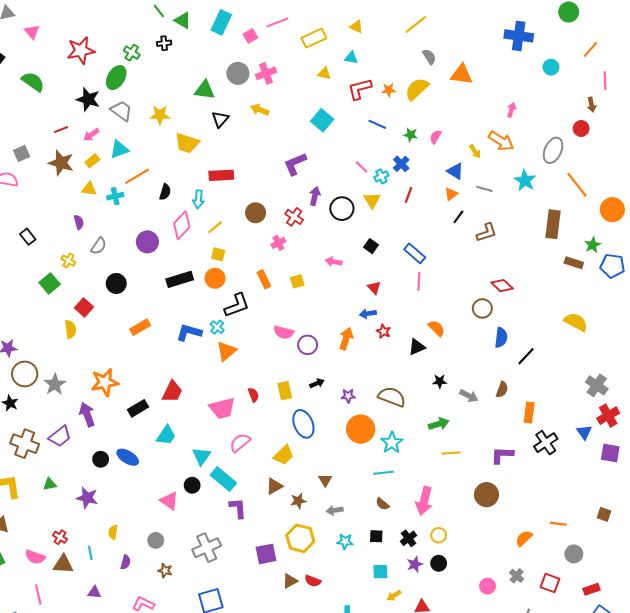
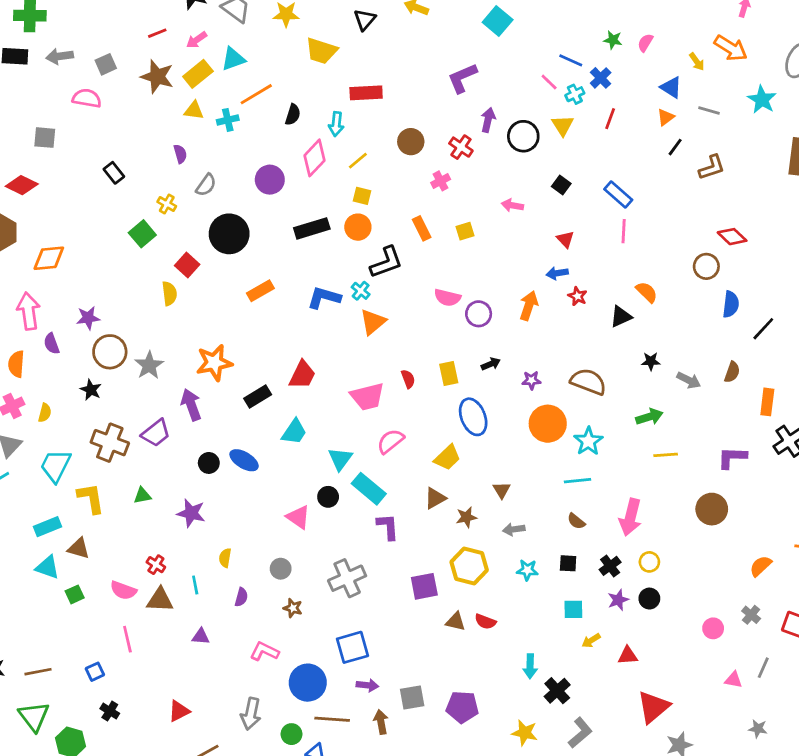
blue line: (377, 124) -> (571, 60), moved
yellow rectangle: (92, 161) -> (198, 74), size x1.5
black circle: (116, 283) -> (229, 234), size x1.5
brown triangle: (290, 581) -> (456, 622), turned 42

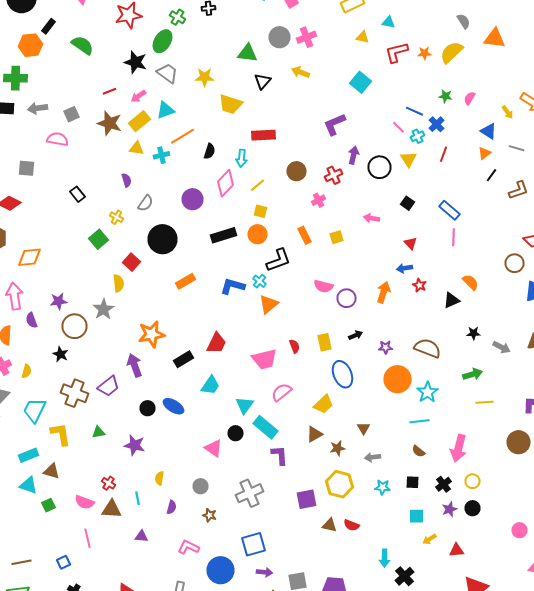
red cross: (461, 147) -> (334, 175), turned 30
gray star: (149, 365) -> (104, 309), moved

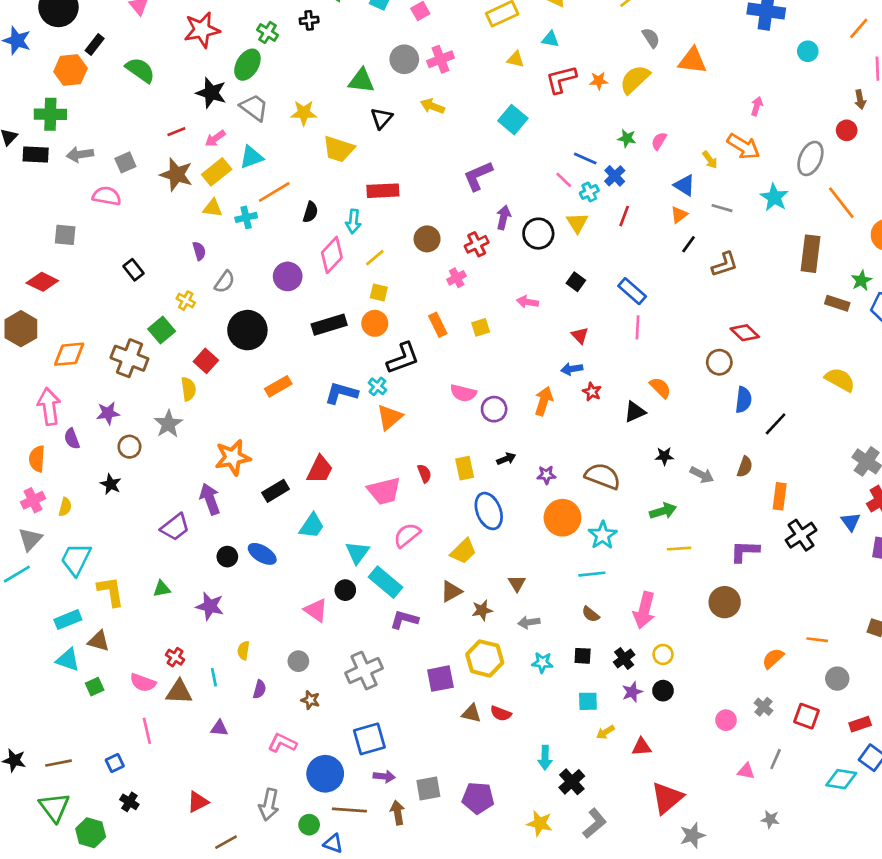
brown circle: (74, 326) -> (129, 447), size x0.7
brown cross: (74, 393) -> (129, 358), moved
purple L-shape: (280, 455) -> (404, 620), turned -70

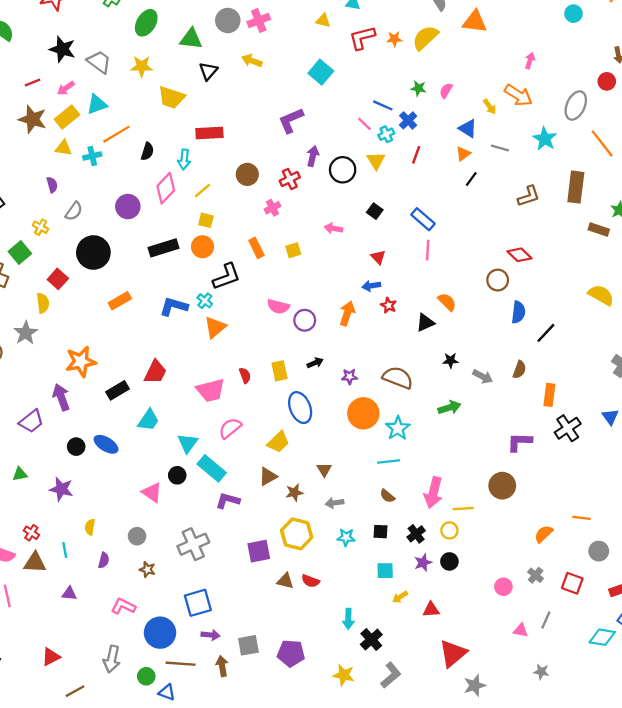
green ellipse: (247, 65) -> (146, 23), moved
brown L-shape: (725, 264) -> (529, 196), moved
yellow line: (679, 549) -> (463, 509), moved

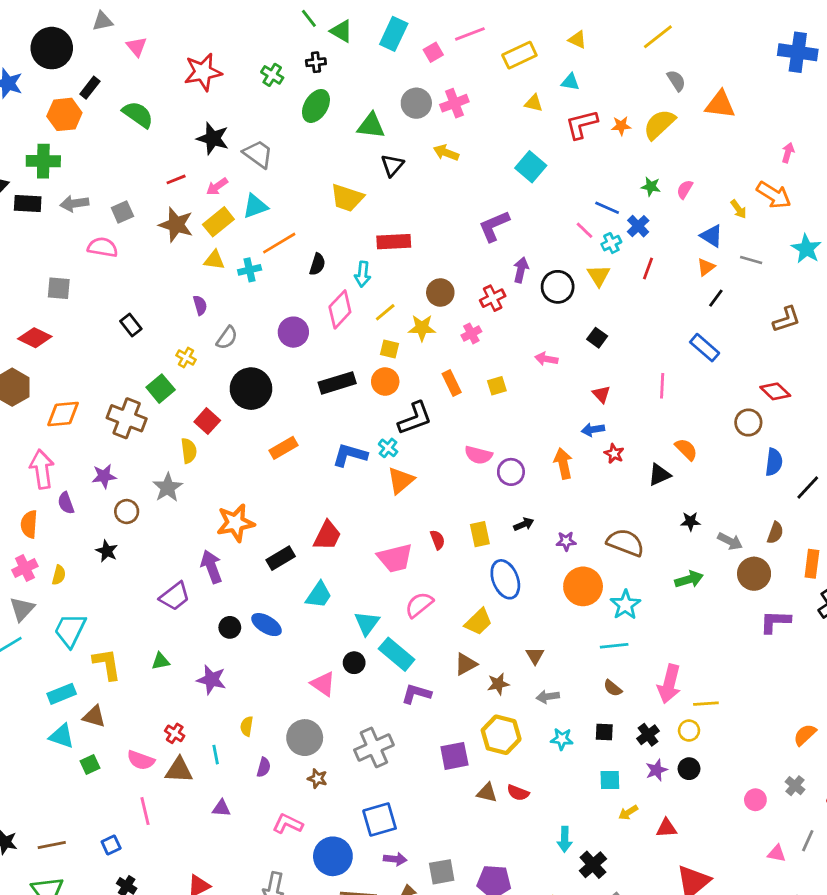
yellow star: (142, 66) -> (422, 328), moved
blue rectangle: (423, 219) -> (705, 348), moved
orange arrow: (347, 313) -> (563, 463), turned -30
brown circle: (502, 486) -> (754, 574), moved
gray circle: (137, 536) -> (305, 738), size x1.6

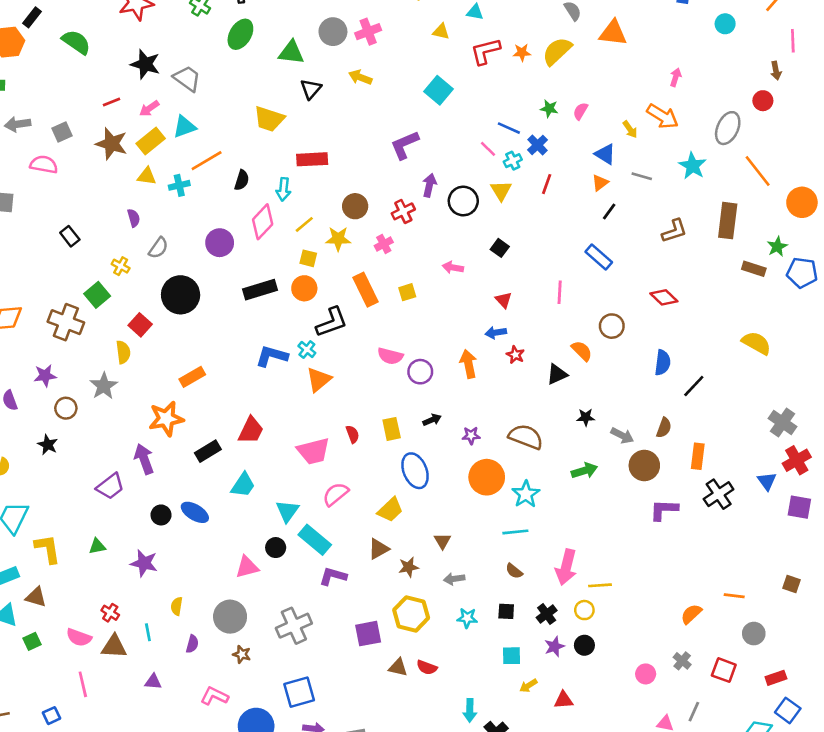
orange rectangle: (452, 383) -> (366, 290), size x1.4
brown circle: (748, 422) -> (612, 326), moved
orange rectangle: (283, 448) -> (192, 377), moved
pink triangle: (323, 684) -> (247, 567), turned -50

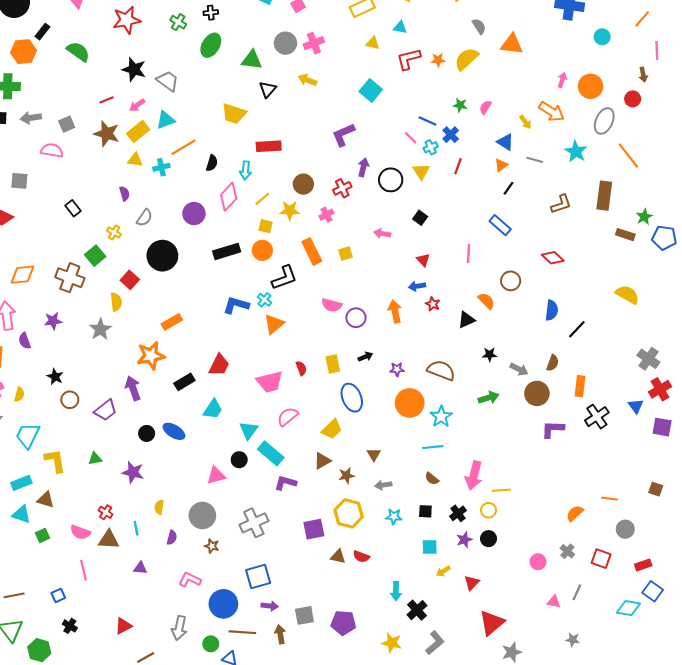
orange circle: (802, 202) -> (591, 86), moved
brown circle: (66, 408) -> (70, 400), moved
red triangle: (564, 700) -> (472, 583), turned -42

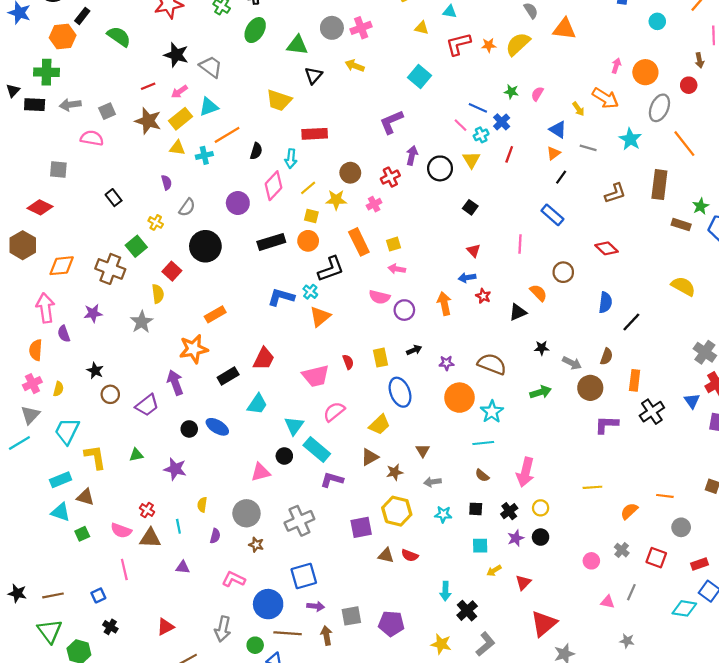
pink arrow: (382, 234) -> (397, 269), moved
yellow line: (501, 490) -> (592, 487), moved

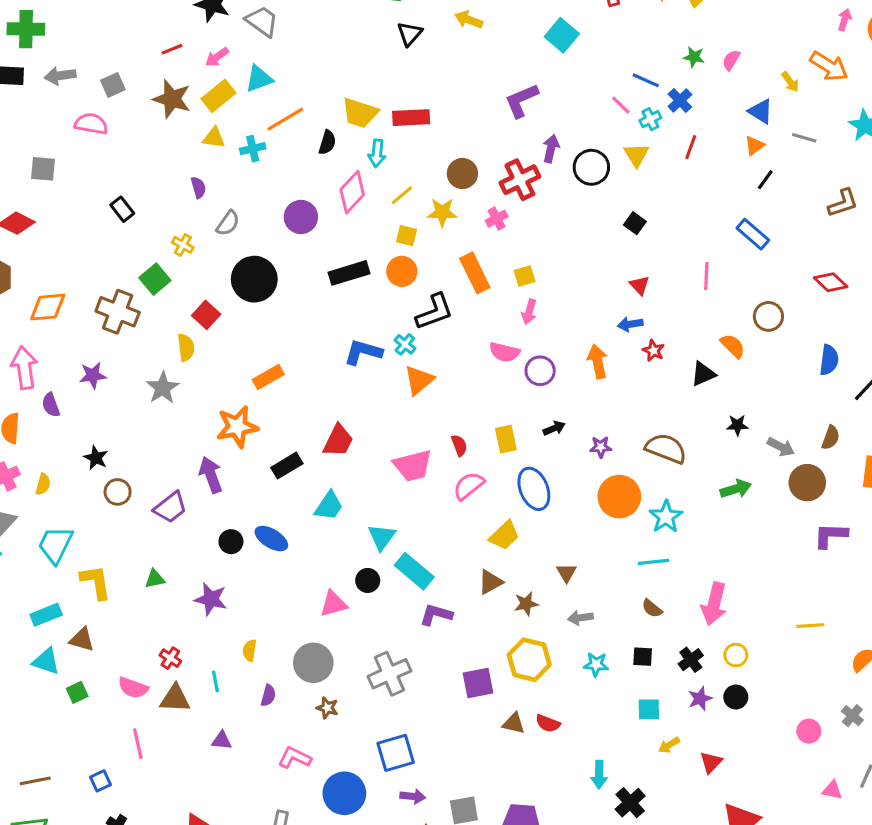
yellow trapezoid: (279, 100) -> (360, 113), moved
red cross: (390, 177) -> (520, 180), size x1.4
pink arrow: (397, 269) -> (529, 312), turned -84
pink semicircle: (334, 412) -> (469, 486), moved

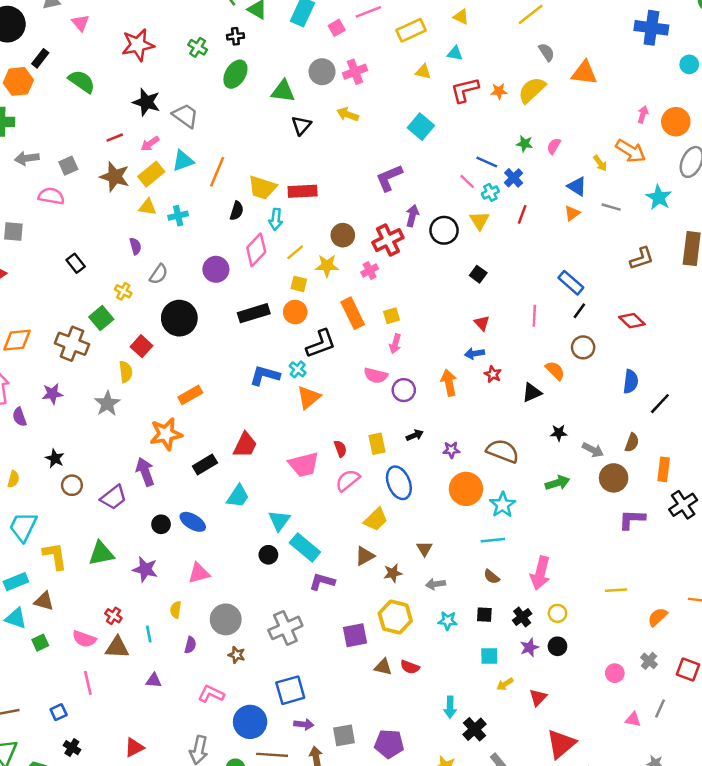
orange line: (285, 119) -> (217, 172), moved, turned -36
black line: (765, 180) -> (579, 311), moved
green triangle: (155, 579) -> (101, 554), size x1.6
pink triangle: (333, 604) -> (199, 573), moved

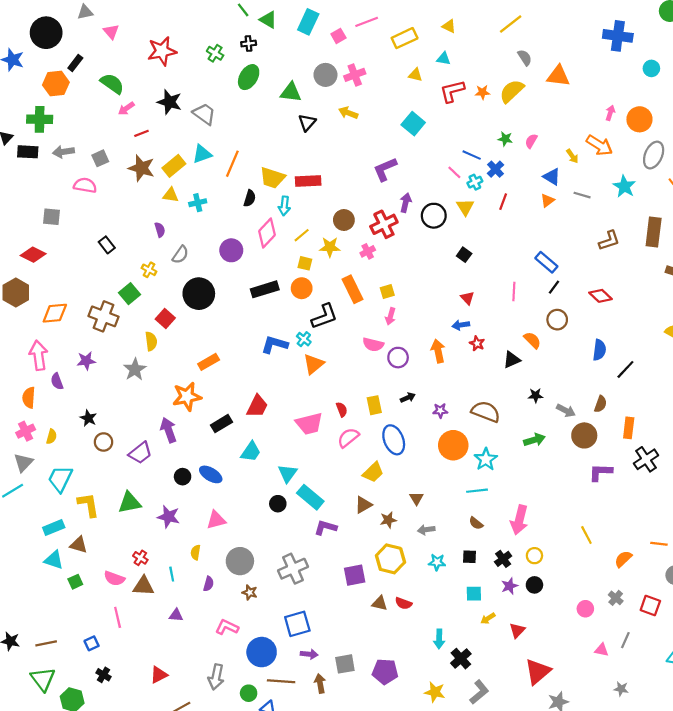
pink arrow: (150, 144) -> (126, 108), moved
yellow line: (616, 590) -> (586, 535), turned 66

